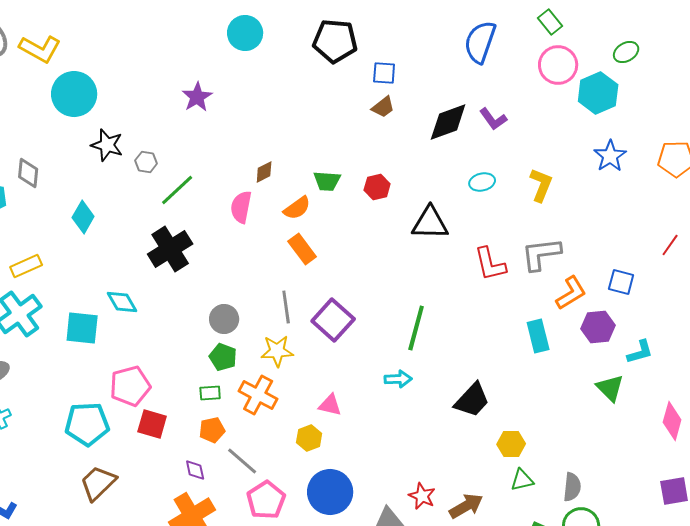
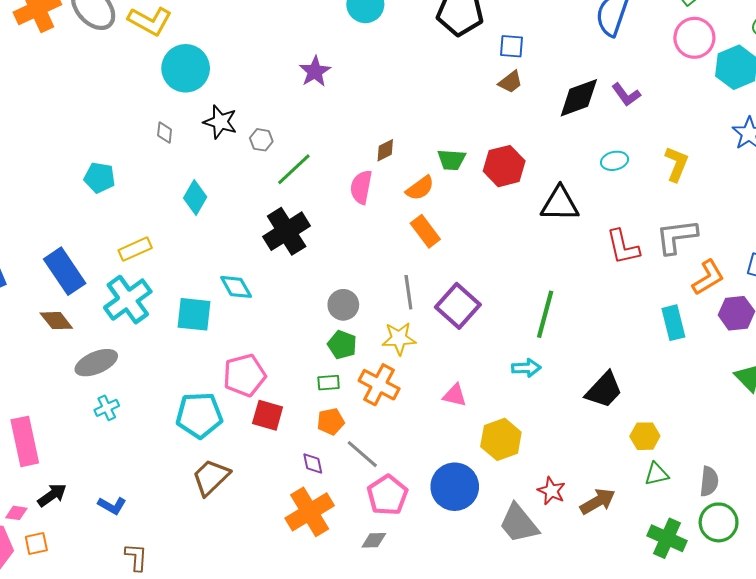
gray diamond: (28, 173) -> (165, 132), moved, size x0.7
red hexagon: (377, 187) -> (504, 166), size x1.5
yellow hexagon: (309, 438) -> (501, 439), moved, size x1.5

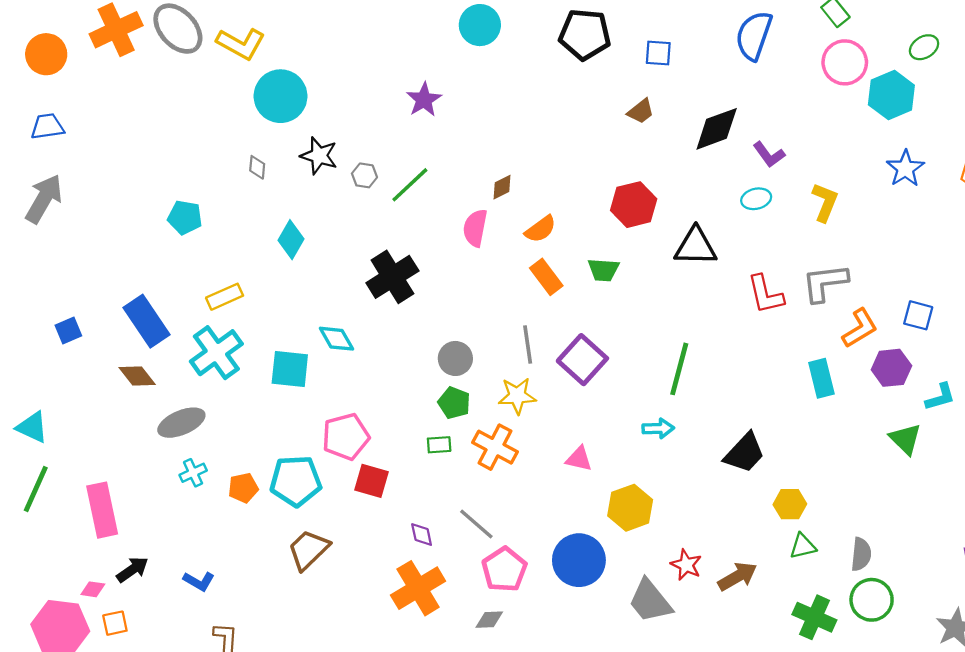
blue square: (511, 46) -> (658, 53), moved
purple L-shape: (626, 95) -> (769, 154), moved
green trapezoid: (452, 160) -> (603, 270), moved
green line: (294, 169) -> (410, 185), moved
orange pentagon: (331, 421) -> (243, 488), moved

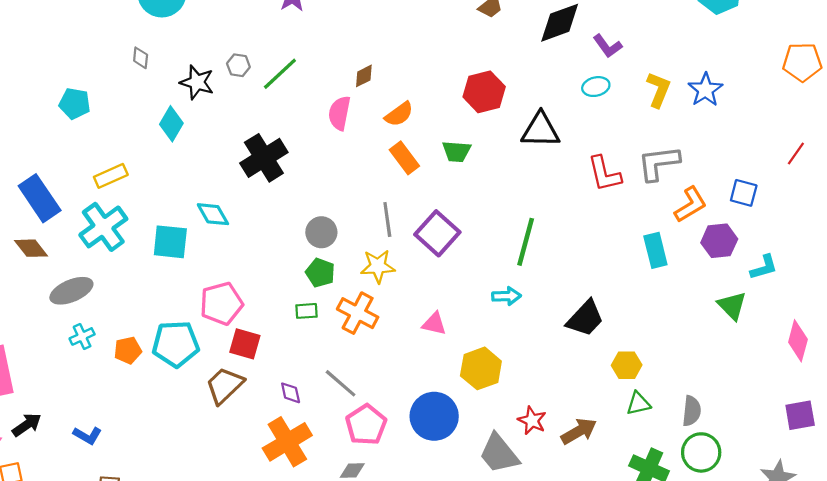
black star: (319, 156) -> (197, 82), moved
blue star: (905, 168) -> (705, 90), moved
brown trapezoid: (308, 550) -> (225, 385), moved

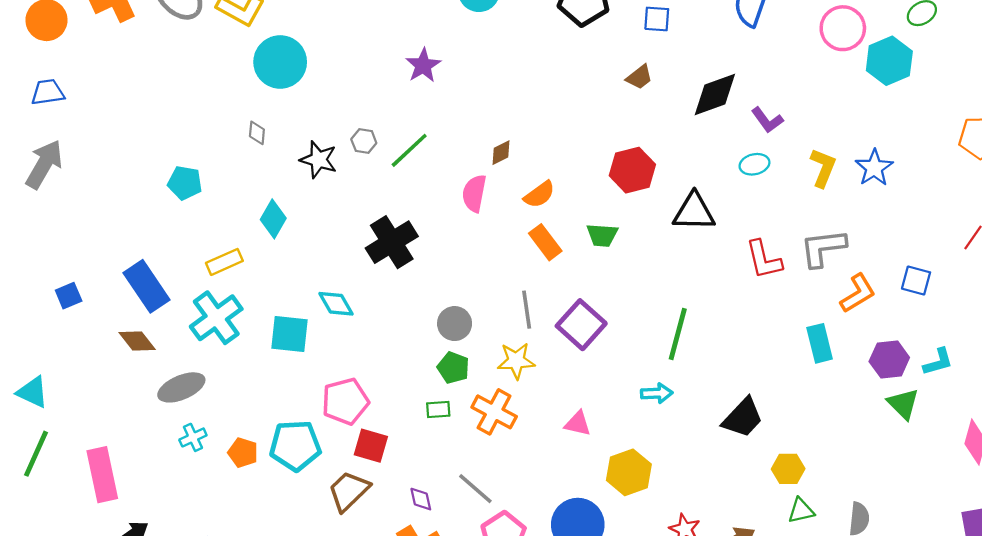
cyan diamond: (171, 124) -> (273, 219), moved
purple hexagon: (719, 241) -> (889, 360), moved
orange pentagon: (128, 350) -> (243, 453), turned 30

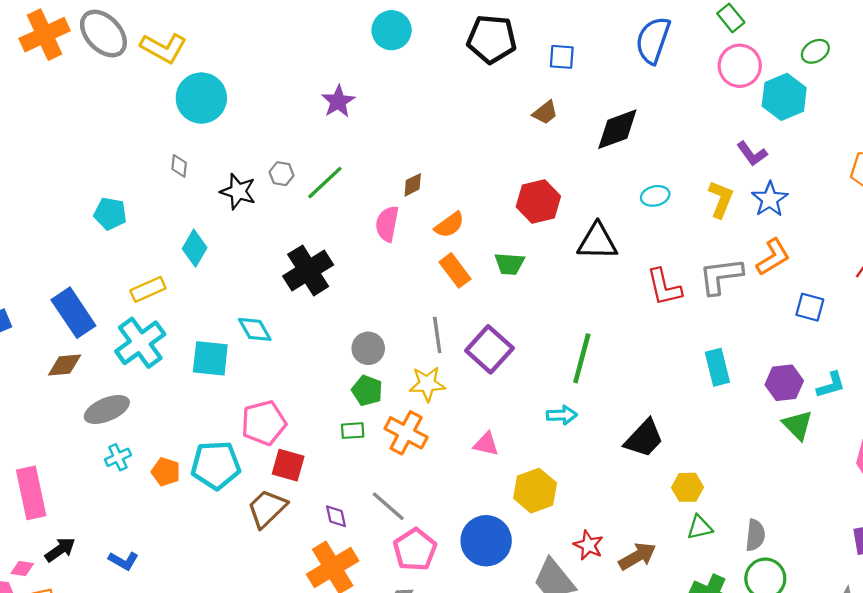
purple L-shape: (767, 120) -> (752, 154), moved
orange L-shape: (858, 293) -> (773, 257), moved
brown diamond: (137, 341) -> (65, 365), turned -57

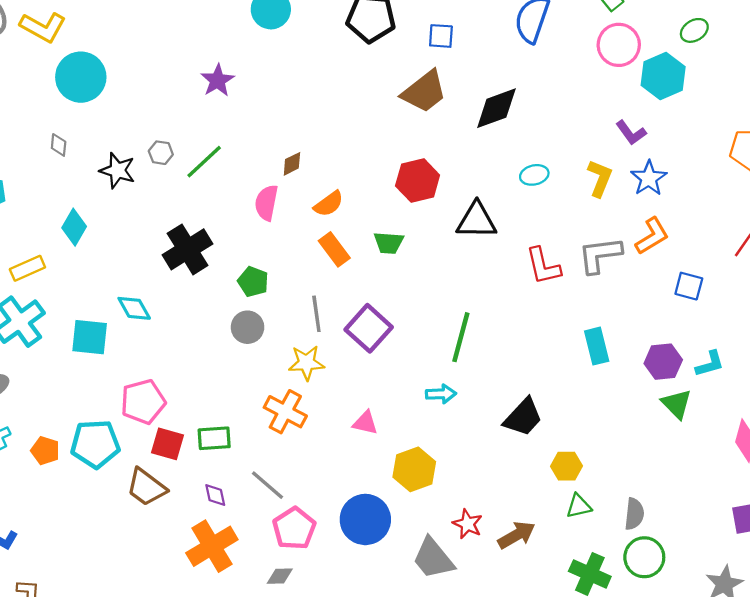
brown trapezoid: (545, 112) -> (424, 92), size x1.8
green pentagon: (367, 391) -> (253, 282), moved
green rectangle: (353, 431) -> (214, 438), moved, size x1.4
brown trapezoid: (267, 508) -> (146, 487), turned -99

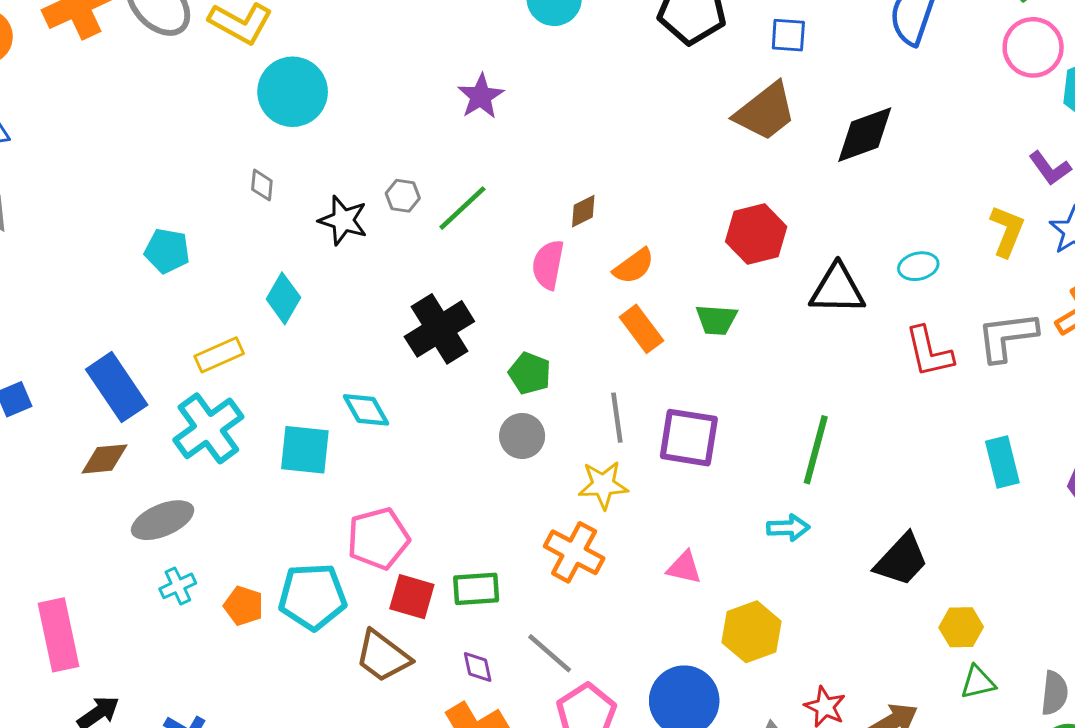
cyan ellipse: (534, 175) -> (918, 266), moved
purple square: (369, 328) -> (689, 438), turned -33

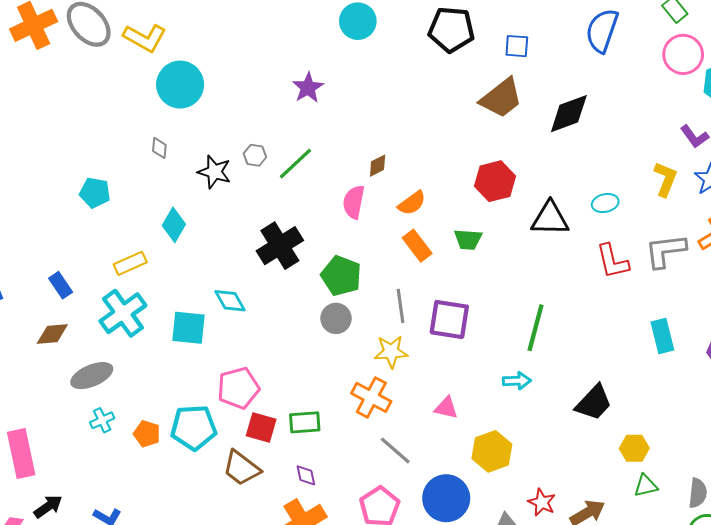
green pentagon: (530, 373) -> (341, 276), size x1.4
blue rectangle: (117, 387) -> (61, 285), size x0.6
gray line: (550, 653) -> (395, 450), moved

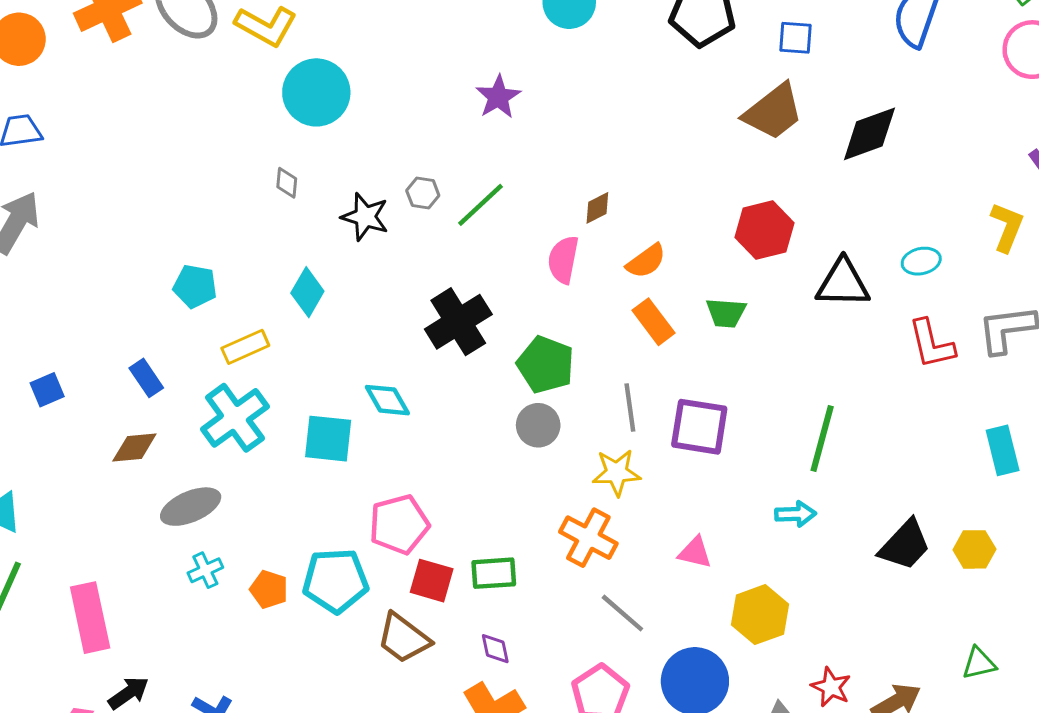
cyan pentagon: (95, 193) -> (195, 286), moved
yellow hexagon: (634, 448) -> (974, 549), moved

